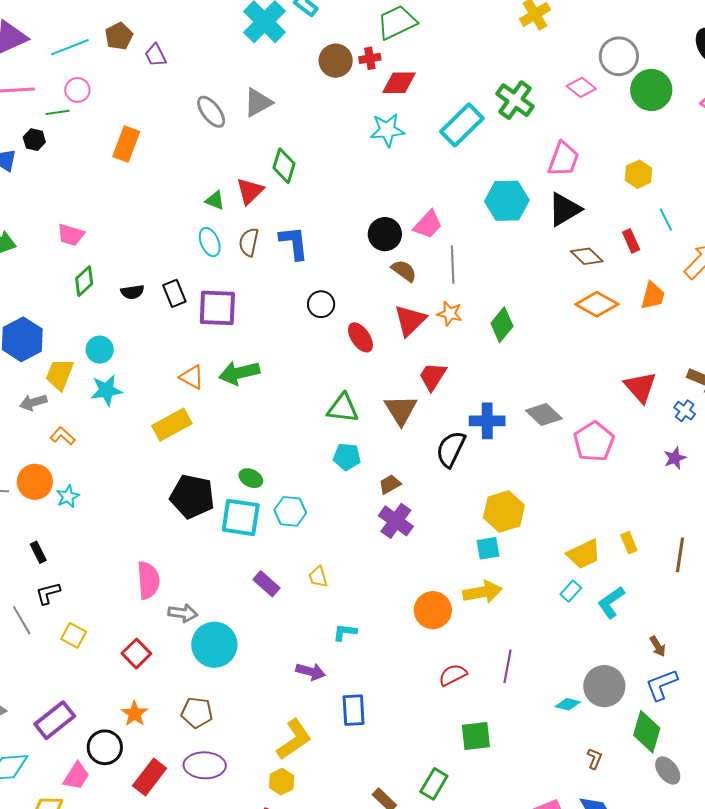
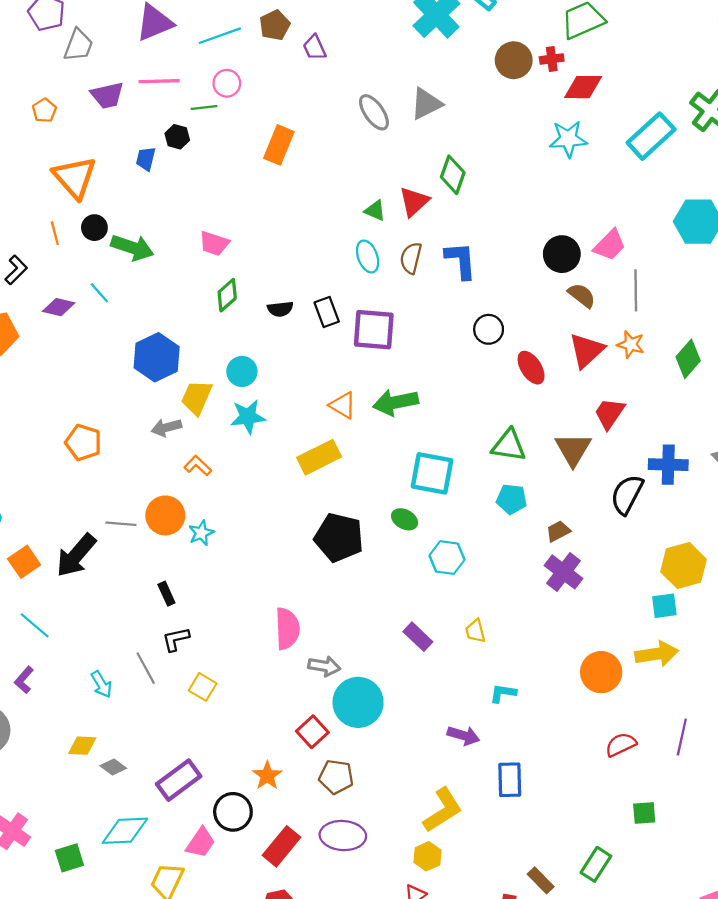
cyan square: (241, 517) -> (432, 473), moved
red square: (136, 654) -> (312, 732), moved
green square: (476, 736) -> (644, 813), size x0.7

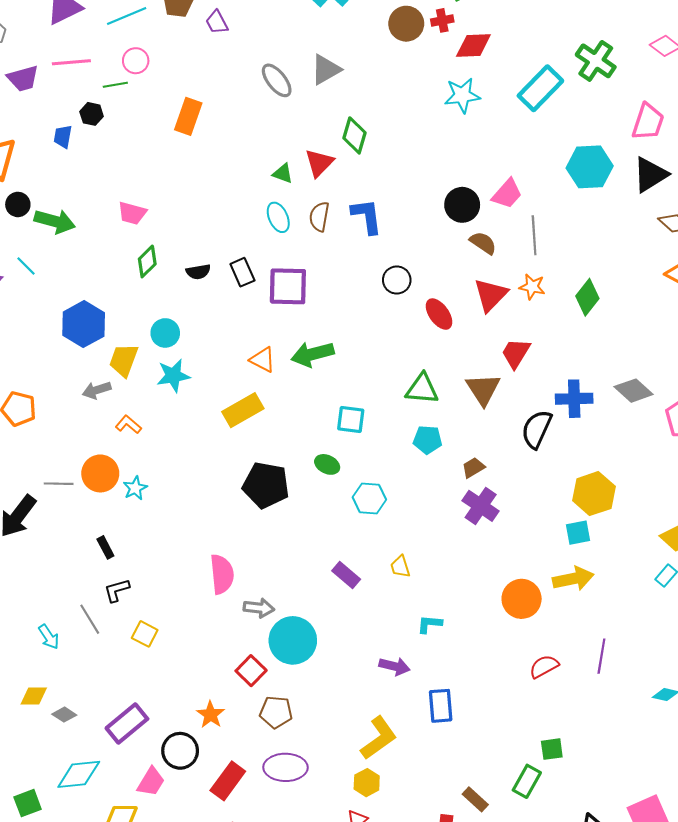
cyan square: (432, 473) -> (351, 419), size x0.7
green square: (644, 813) -> (552, 749), moved

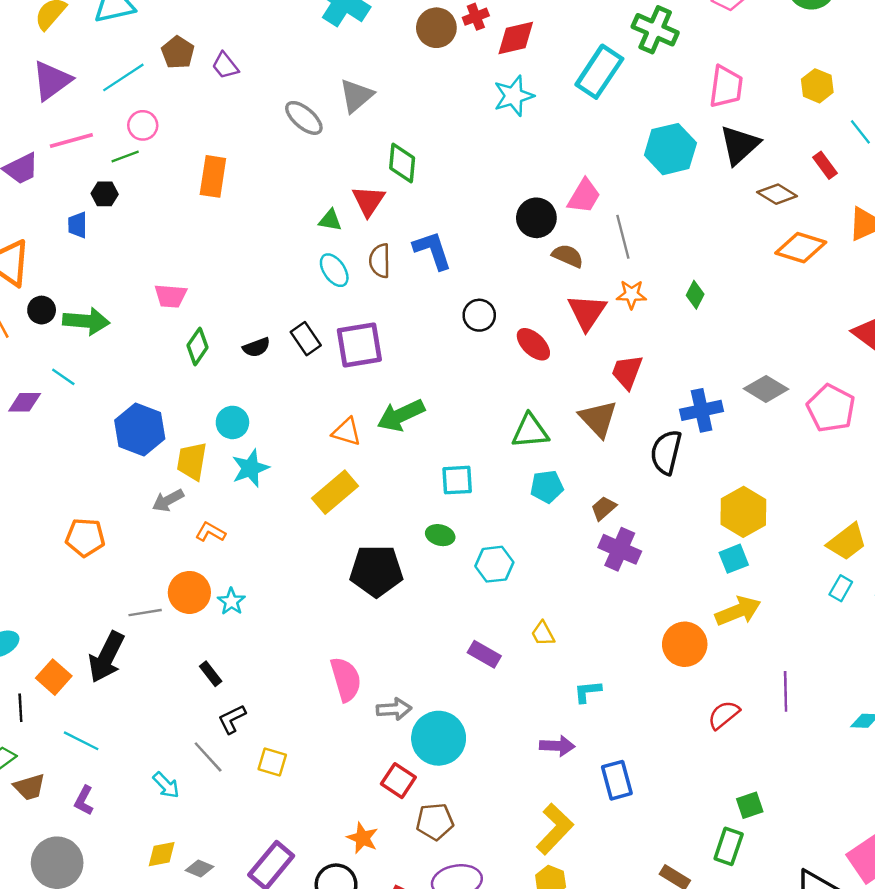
green diamond: (587, 297) -> (695, 295), size x0.7

